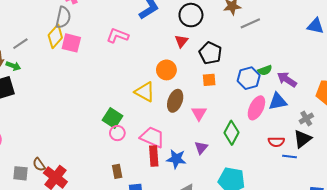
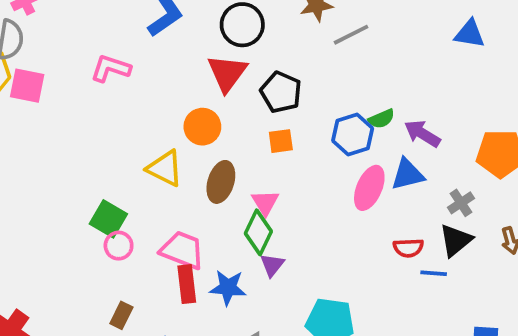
red triangle: (181, 41) -> (227, 73), size x1.6
green diamond: (231, 133) -> (258, 232), moved
brown rectangle: (117, 171) -> (121, 315), turned 40

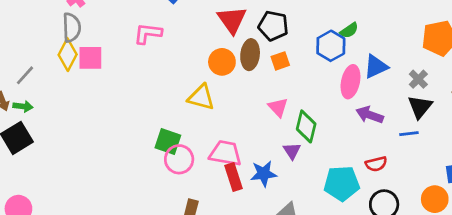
purple arrow: (422, 134) -> (370, 115), moved
brown ellipse: (221, 182) -> (250, 55), moved
green diamond: (258, 232) -> (306, 126), moved
pink circle: (119, 246) -> (179, 159), size x1.4
red semicircle: (408, 248) -> (376, 164), moved

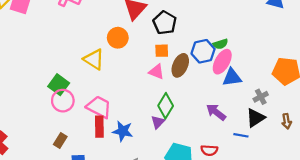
brown ellipse: (250, 55) -> (180, 65), moved
pink ellipse: (350, 82) -> (222, 62), moved
pink triangle: (278, 107) -> (156, 72), moved, turned -42
purple triangle: (292, 151) -> (158, 122), moved

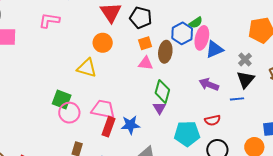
red rectangle: (99, 127) -> (108, 127), turned 36

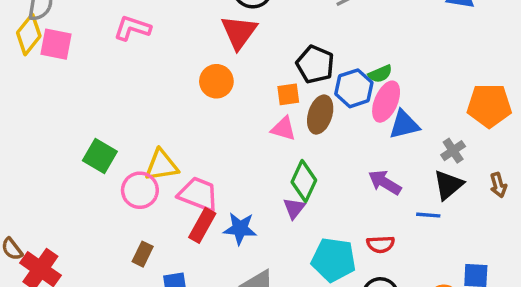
black pentagon: (141, 18) -> (315, 64), moved
yellow triangle: (87, 68) -> (162, 165), moved, turned -35
green square: (62, 100) -> (100, 156), moved

